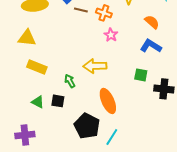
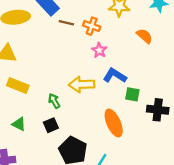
blue L-shape: (151, 46) -> (115, 76), moved
black square: (58, 101) -> (51, 125), moved, turned -32
orange ellipse: (108, 101) -> (114, 123), moved

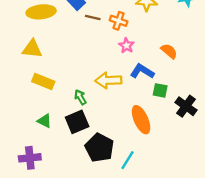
orange semicircle: (144, 36) -> (169, 51), moved
black cross: (158, 110) -> (186, 106), turned 30
black square: (51, 125) -> (77, 122), size x1.5

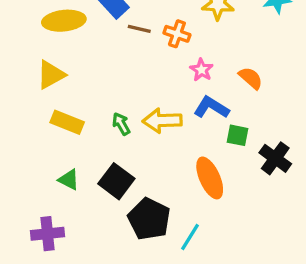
pink star: (126, 46) -> (202, 70), moved
yellow triangle: (32, 49) -> (51, 75), turned -35
green arrow: (80, 97) -> (121, 124), moved
black square: (77, 122) -> (116, 181), turned -30

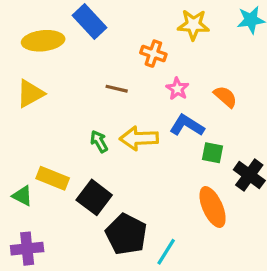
brown line: (139, 29) -> (117, 89), moved
yellow rectangle: (67, 122) -> (53, 178), moved
orange ellipse: (210, 178) -> (213, 207), moved
green triangle: (69, 180) -> (22, 196), moved

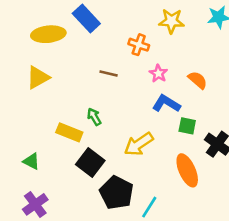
yellow arrow: (139, 138) -> (139, 144), moved, turned -32
yellow rectangle: (53, 178) -> (69, 132), moved
purple cross: (27, 249) -> (35, 204), turned -30

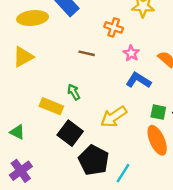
green square: (187, 126) -> (158, 112), moved

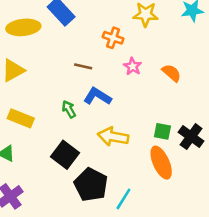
blue L-shape: (138, 80) -> (97, 96), moved
yellow rectangle: (51, 106) -> (21, 118), moved
yellow arrow: (114, 117) -> (113, 137), turned 44

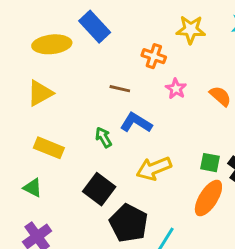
yellow arrow: (113, 137) -> (154, 168), turned -32
orange ellipse: (161, 163) -> (208, 198), turned 56

